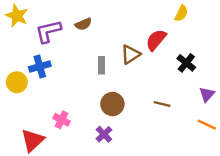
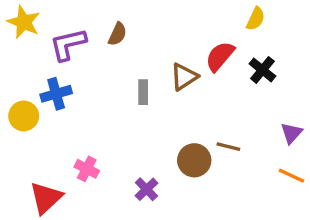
brown semicircle: (83, 24) -> (117, 34), turned -42
black cross: (186, 63) -> (262, 70), moved
brown circle: (112, 104) -> (194, 160), moved

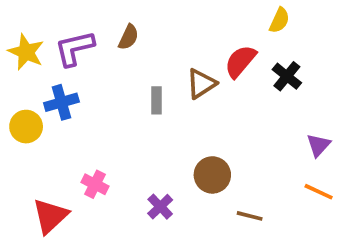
yellow star: (24, 22) -> (26, 52), moved
brown line: (228, 147) -> (250, 216), moved

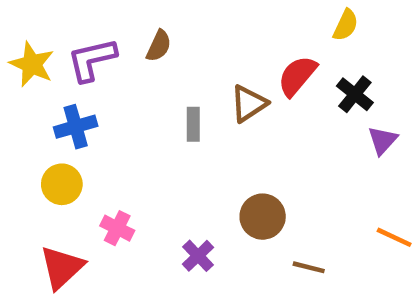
yellow circle: (26, 127) -> (62, 184), moved
purple triangle: (319, 145) -> (383, 140), moved

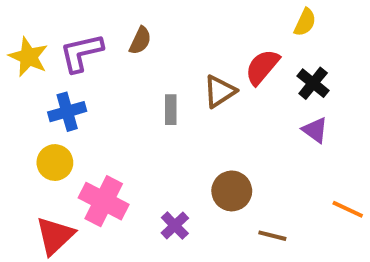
purple triangle: (383, 140) -> (315, 130), moved, turned -36
pink cross: (117, 228) -> (104, 201), size x1.6

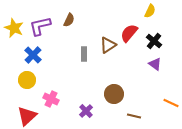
blue cross: (67, 112) -> (33, 55), turned -30
pink cross: (104, 201) -> (51, 99), size x0.7

